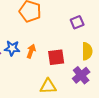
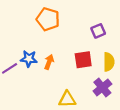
red square: (56, 57) -> (83, 60), moved

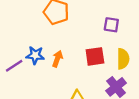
purple square: (98, 31) -> (111, 25), turned 32

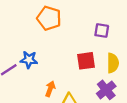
orange arrow: (57, 59) -> (50, 89), moved

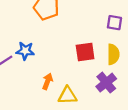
purple square: (102, 31) -> (114, 23), moved

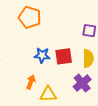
blue star: (25, 51) -> (42, 55), moved

